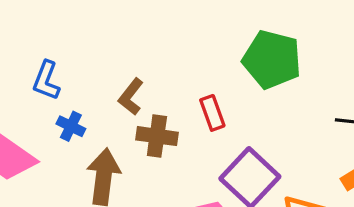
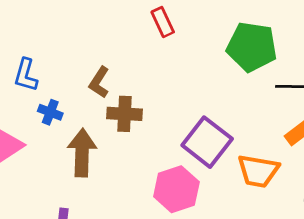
green pentagon: (272, 59) -> (252, 47), moved
red rectangle: (212, 113) -> (163, 22), moved

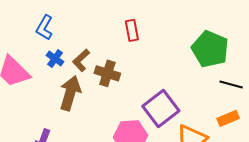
red rectangle: (163, 22) -> (132, 30), moved
brown L-shape: (99, 82) -> (81, 60), moved

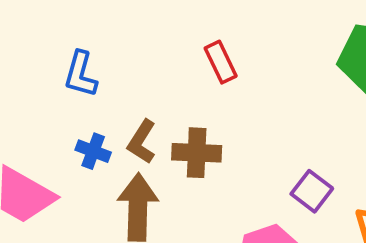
blue L-shape: (44, 28) -> (81, 74), moved
purple square: (161, 109) -> (312, 191), size x0.6

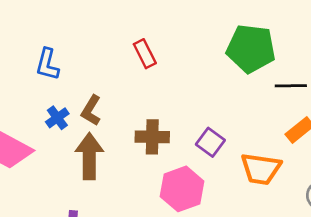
blue cross: (93, 151) -> (57, 118), turned 35
brown cross: (197, 153) -> (152, 137), moved

